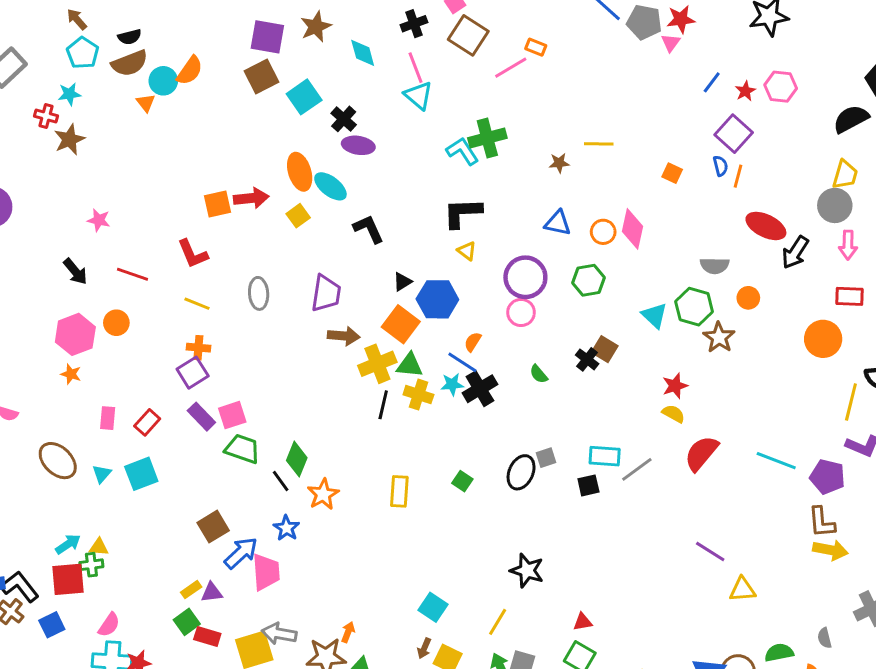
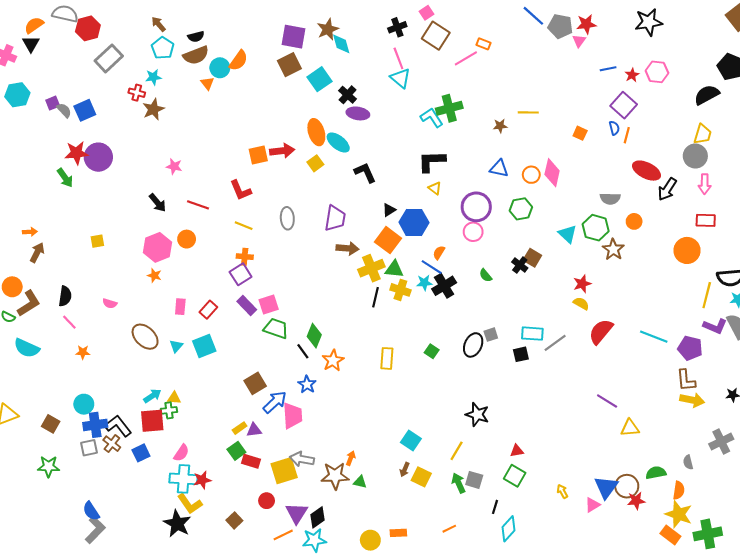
cyan diamond: (363, 53) -> (341, 44), moved
blue line: (712, 82) -> (608, 69), turned 42

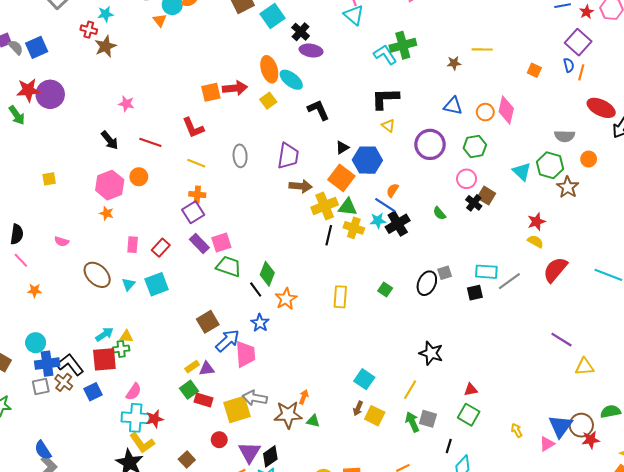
pink circle: (473, 232) -> (467, 179), moved

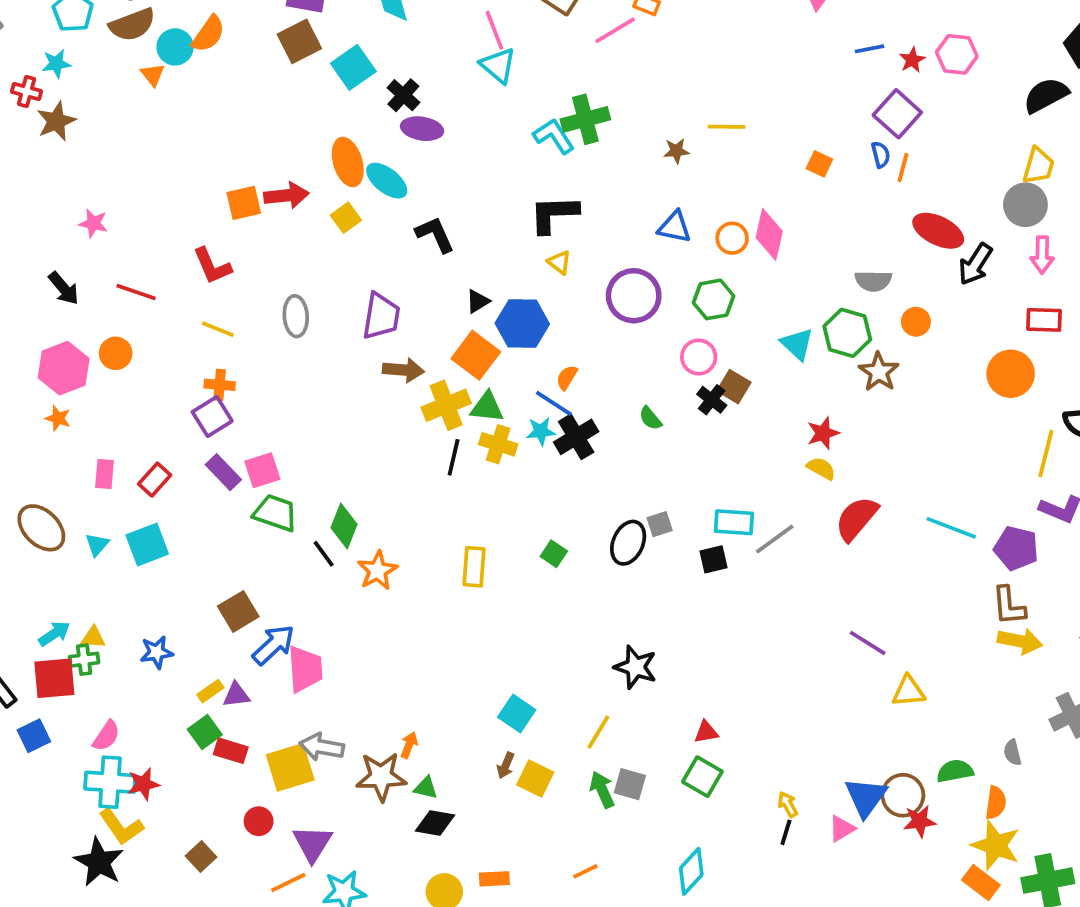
blue star: (260, 323) -> (156, 652), moved, turned 30
black line: (449, 446) -> (786, 832), moved
black diamond: (270, 456) -> (435, 823), moved, turned 45

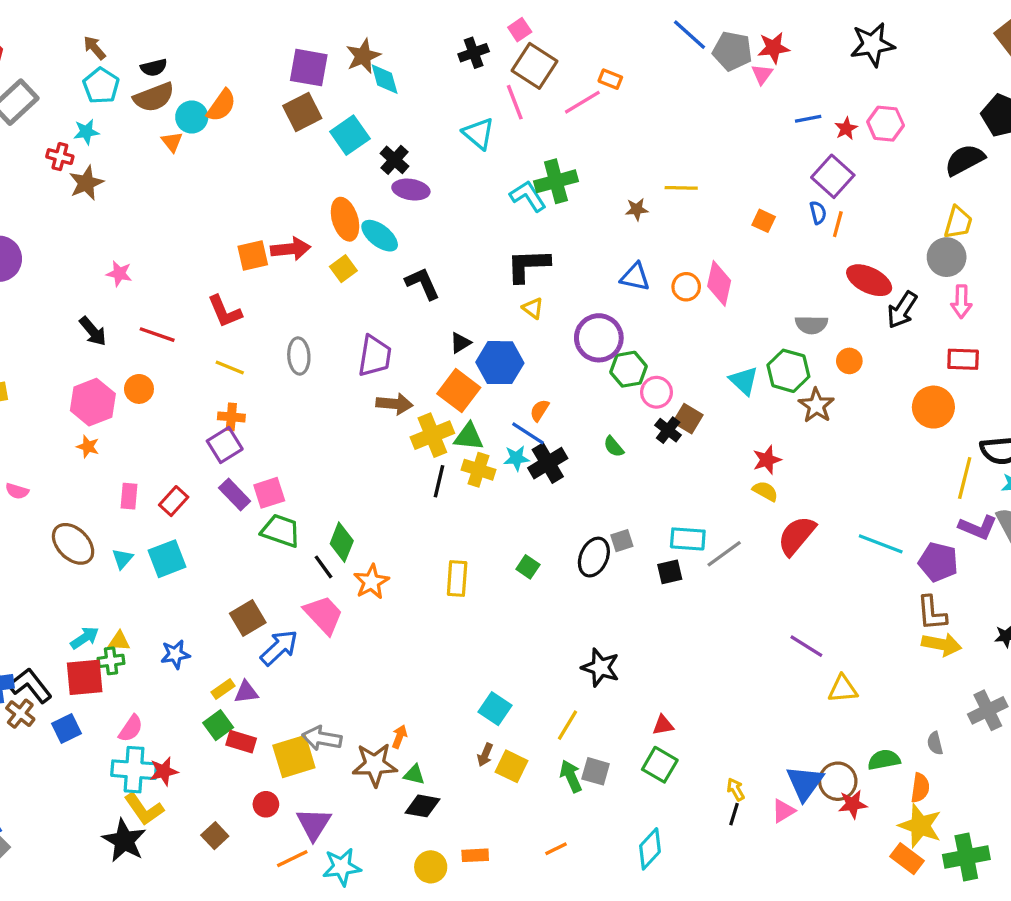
pink line: (494, 30) -> (515, 102), moved
green hexagon: (714, 299) -> (628, 369), moved
pink trapezoid: (305, 669) -> (324, 615), moved, turned -39

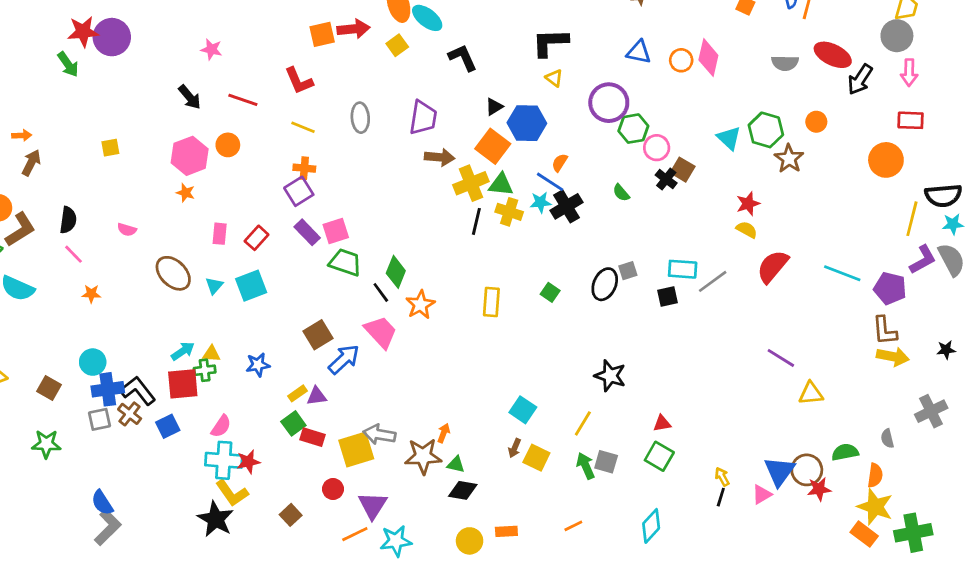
gray semicircle: (811, 325) -> (785, 63), moved
purple L-shape: (978, 527) -> (923, 260), turned -52

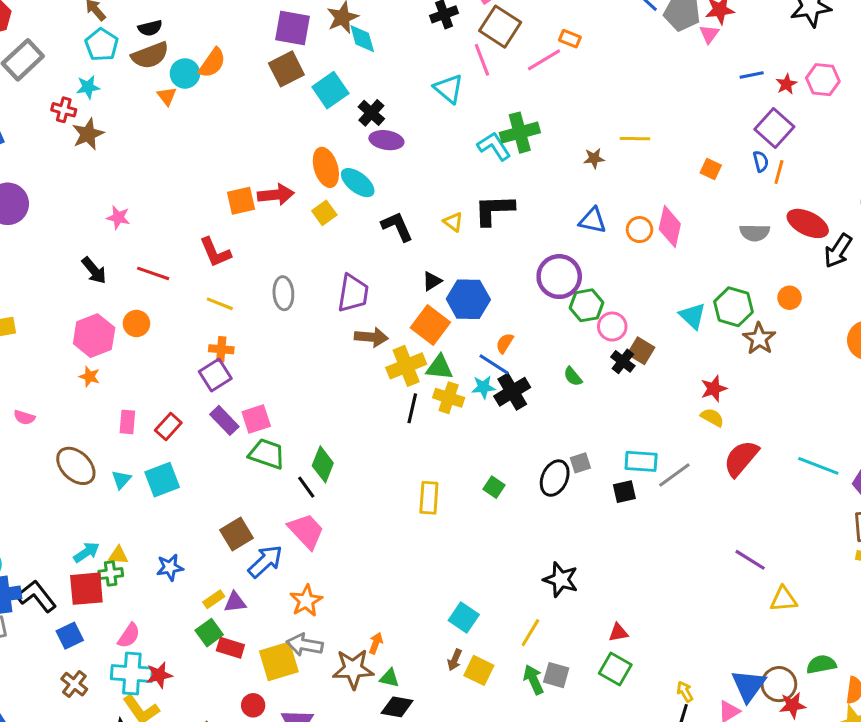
yellow triangle: (554, 78) -> (453, 222), moved
orange star: (420, 305) -> (306, 601), moved
brown cross: (130, 414) -> (74, 684), moved

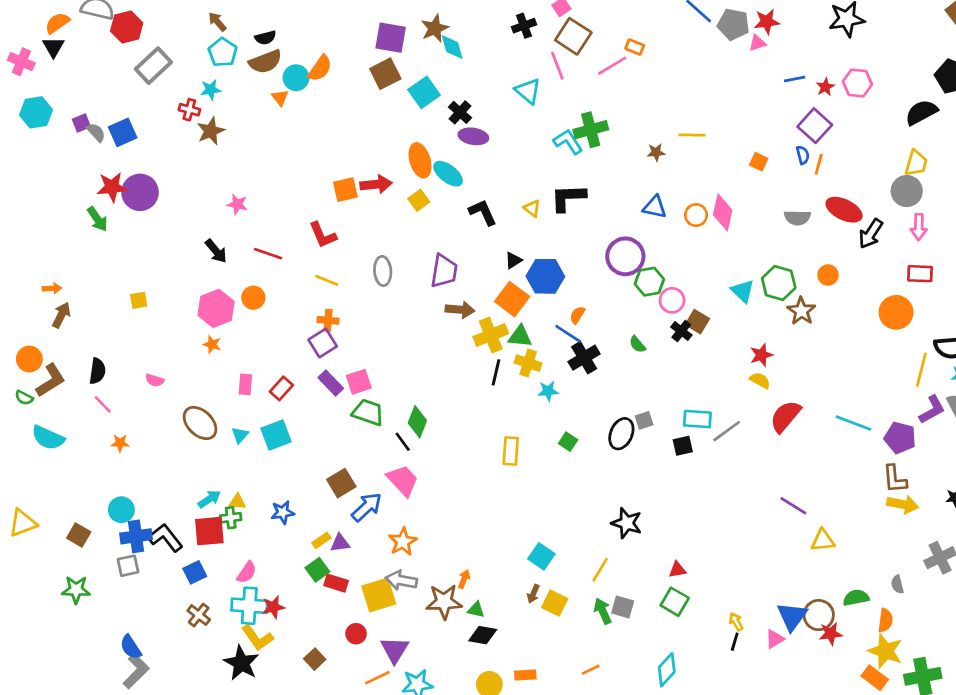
pink triangle: (709, 34) -> (757, 43), turned 36
cyan star: (483, 387) -> (548, 391), moved

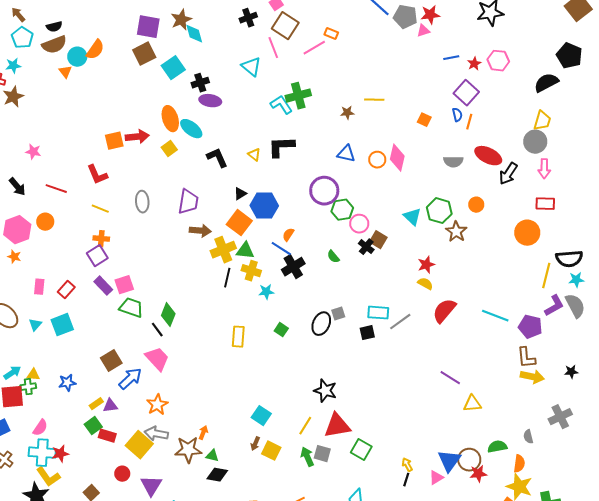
black cross: (460, 112) -> (200, 83), turned 30
red triangle: (677, 570) -> (337, 426), moved, size x2.0
yellow square: (379, 595) -> (139, 445), turned -32

